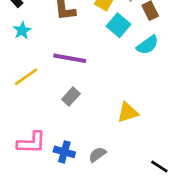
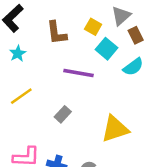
purple line: (70, 58) -> (78, 73), moved
yellow triangle: (128, 112) -> (115, 129), size x1.4

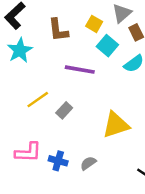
cyan star: (18, 54) -> (20, 50), size x1.5
yellow line: (21, 96) -> (38, 100), moved

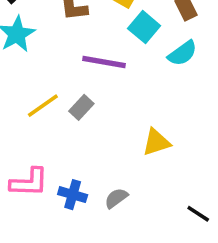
gray rectangle: (64, 110) -> (81, 107), moved
yellow triangle: (116, 125) -> (156, 142), size x0.7

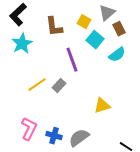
purple line: (104, 62) -> (72, 60), turned 60
pink L-shape: (29, 182) -> (29, 129), turned -65
gray semicircle: (116, 198) -> (79, 138), size x1.5

